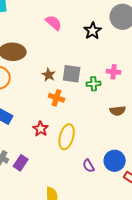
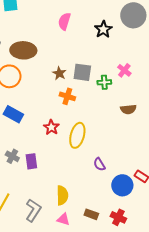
pink semicircle: (54, 23) -> (64, 21), turned -114
pink cross: (114, 72) -> (124, 70), turned 32
blue circle: (115, 161) -> (122, 185), moved
purple rectangle: (21, 163) -> (31, 161), turned -42

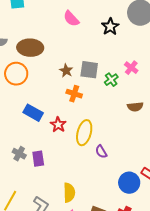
pink semicircle: (64, 21) -> (71, 19), turned -60
green cross: (104, 82) -> (111, 80), turned -32
blue rectangle: (13, 114) -> (33, 113), moved
purple semicircle: (99, 164) -> (101, 152), moved

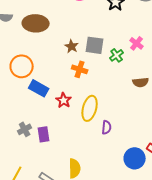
orange circle: (16, 74) -> (22, 66), moved
purple semicircle: (101, 152) -> (107, 127), turned -144
gray cross: (19, 154) -> (25, 129), turned 32

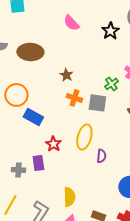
gray square: (95, 45) -> (97, 103), moved
red star: (64, 100) -> (53, 144), moved
gray cross: (25, 129) -> (18, 170), moved, turned 32

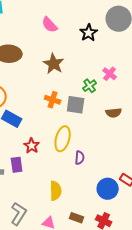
brown star: (66, 75) -> (54, 64), moved, size x1.5
yellow semicircle: (69, 197) -> (56, 191), moved

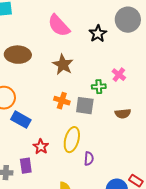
pink semicircle: (50, 25) -> (59, 26), size x1.4
green cross: (90, 86) -> (99, 87), turned 32

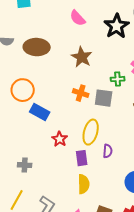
pink semicircle: (59, 26) -> (78, 18), size x0.7
black star: (98, 34) -> (117, 26), size x1.4
purple rectangle: (26, 166) -> (82, 158), moved

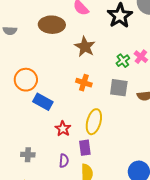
brown ellipse: (37, 47) -> (52, 25), moved
green cross: (118, 79) -> (123, 61), moved, turned -32
gray square: (104, 98) -> (119, 88), moved
purple semicircle: (108, 151) -> (64, 161), moved

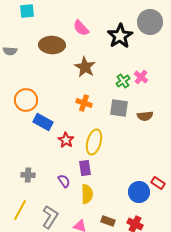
red star: (63, 129) -> (66, 140), moved
purple semicircle: (64, 161) -> (64, 181), turned -40

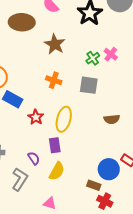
brown semicircle: (145, 116) -> (112, 119), moved
yellow semicircle: (87, 194) -> (57, 171), turned 30
gray L-shape: (50, 217) -> (20, 179), moved
brown rectangle: (108, 221) -> (94, 185), moved

